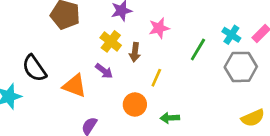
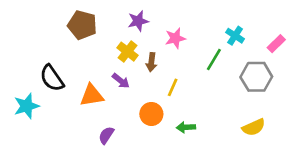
cyan cross: (231, 35) -> (235, 36), moved
orange triangle: (75, 86) -> (92, 95), turned -30
yellow semicircle: (253, 118) -> (254, 127), moved

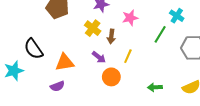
purple arrow: (121, 81) -> (99, 57), moved
green arrow: (186, 127) -> (155, 87), moved
purple semicircle: (106, 135) -> (57, 86), moved, turned -144

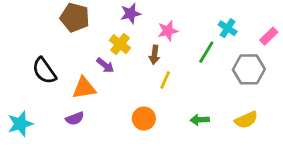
brown arrow: (111, 36) -> (154, 55), moved
purple arrow: (99, 57) -> (105, 65), moved
cyan star: (14, 71) -> (20, 124), moved
orange circle: (111, 77) -> (144, 119), moved

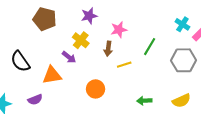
cyan cross: (228, 28) -> (182, 24), moved
yellow line: (165, 80) -> (124, 65), moved, turned 48
purple semicircle: (75, 119) -> (35, 100), moved
orange circle: (144, 119) -> (96, 89), moved

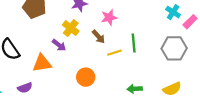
green line: (150, 47) -> (134, 43), moved, turned -36
brown arrow: (108, 49) -> (98, 37), turned -48

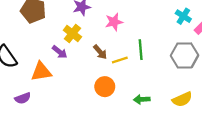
brown arrow: (98, 37) -> (100, 52), moved
orange circle: (86, 77) -> (105, 87), moved

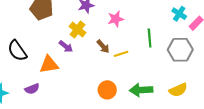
green line: (141, 50) -> (150, 38), moved
orange circle: (105, 87) -> (107, 90), moved
green arrow: (142, 99) -> (141, 90), size x1.5

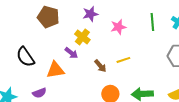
green line: (150, 38) -> (152, 22), moved
brown arrow: (103, 47) -> (100, 66), moved

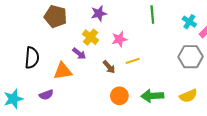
green line: (152, 22) -> (152, 14), moved
pink star: (118, 27) -> (119, 39), moved
black semicircle: (25, 57) -> (32, 58), turned -140

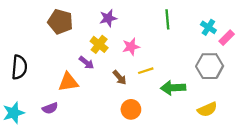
black semicircle: (32, 58) -> (19, 67), moved
green arrow: (152, 96) -> (173, 88), moved

